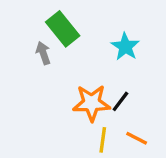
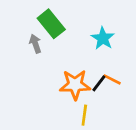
orange line: (137, 138) -> (112, 79), moved

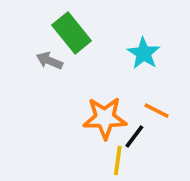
gray arrow: (35, 44) -> (49, 61), turned -48
black line: (99, 83) -> (134, 136), moved

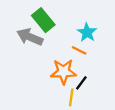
gray arrow: (49, 61) -> (30, 37), size x1.6
orange line: (157, 111) -> (79, 50), moved

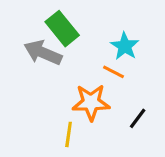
black line: (81, 83) -> (138, 118), moved
yellow line: (71, 97) -> (69, 134), moved

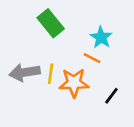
gray arrow: (43, 53) -> (25, 72), moved, turned -32
yellow line: (69, 134) -> (51, 74), moved

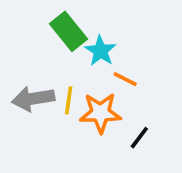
cyan star: (101, 37) -> (100, 51), moved
black line: (111, 96) -> (139, 138), moved

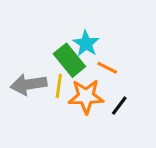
green rectangle: (69, 31) -> (69, 60), moved
black line: (139, 138) -> (119, 106), moved

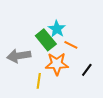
yellow line: (59, 86) -> (39, 81), moved
black line: (119, 106) -> (87, 70), moved

